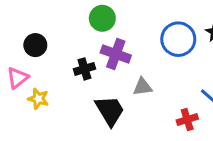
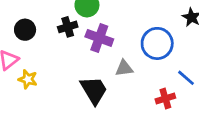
blue circle: (178, 39) -> (157, 43), moved
black cross: (84, 69) -> (68, 27), moved

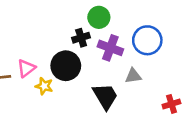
black circle: (25, 30) -> (66, 66), moved, size x1.5
blue circle: (157, 43) -> (147, 40), moved

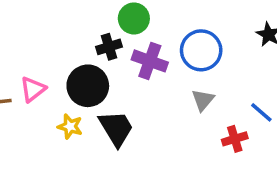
gray triangle: (133, 76) -> (203, 100), moved, turned -42
yellow star: (44, 86) -> (70, 127), moved
black trapezoid: (105, 96) -> (116, 128), moved

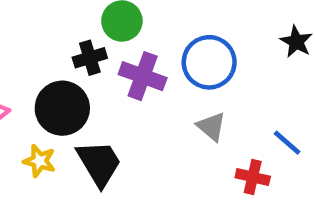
gray triangle: (203, 100) -> (211, 127), turned -30
red cross: (235, 139) -> (253, 177), turned 30

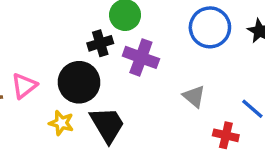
blue circle: (209, 62) -> (210, 27), moved

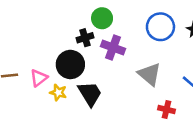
pink triangle: (24, 86) -> (39, 78), moved
gray triangle: (194, 96) -> (149, 74), size x1.5
red cross: (226, 135) -> (167, 110), moved

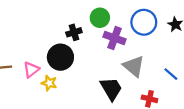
green circle: (102, 18) -> (100, 18), moved
purple cross: (113, 47) -> (115, 38), moved
black trapezoid: (90, 94) -> (111, 89), moved

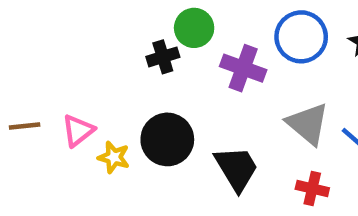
green circle: (100, 18) -> (194, 28), moved
black circle: (60, 57) -> (167, 139), moved
gray triangle: (134, 66) -> (308, 124), moved

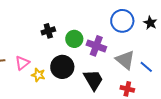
green circle: (194, 28) -> (74, 39), moved
black cross: (163, 57) -> (48, 31), moved
purple cross: (243, 68) -> (96, 46), moved

